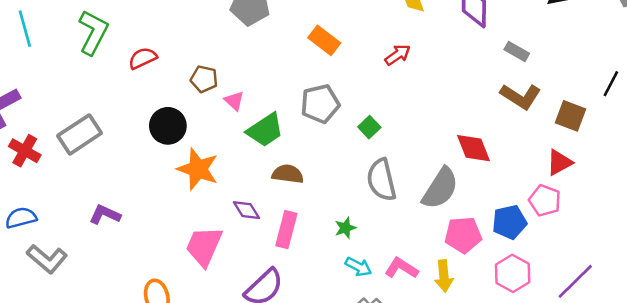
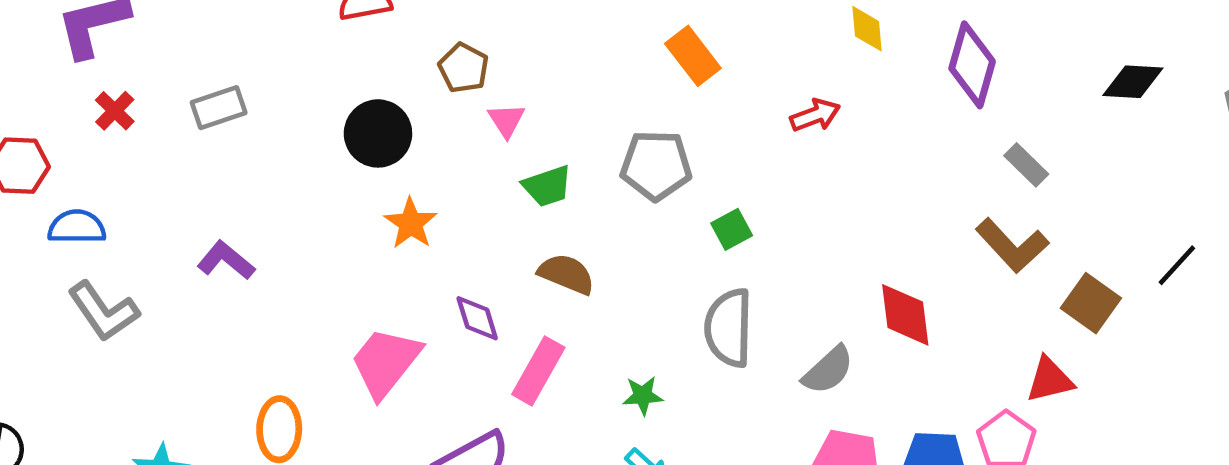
green trapezoid: (265, 130) -> (547, 186), size x0.7
gray rectangle: (80, 134) -> (219, 108), size x0.7
red cross: (25, 151) -> (115, 111), size x0.7
orange star: (198, 169) -> (411, 223), size x0.7
gray semicircle: (440, 188) -> (828, 370), size x0.7

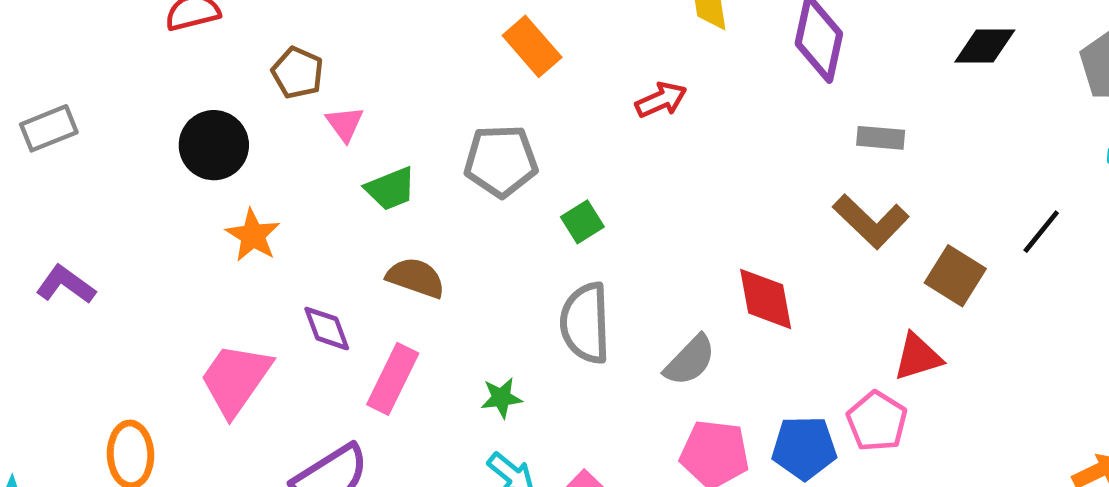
gray rectangle: (1026, 165) -> (881, 138), turned -36

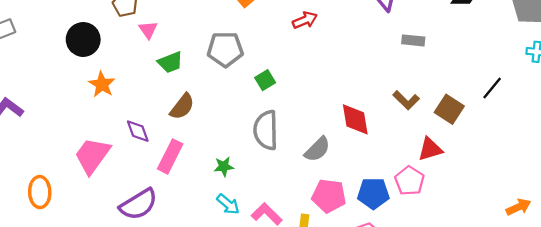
brown L-shape: (871, 221) -> (406, 100), moved, size x0.7
brown semicircle: (416, 278) -> (182, 107), turned 108

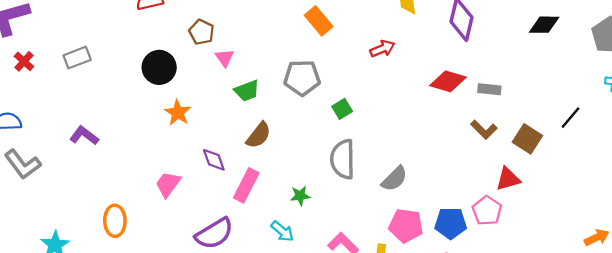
gray rectangle: (413, 40) -> (489, 89), moved
red diamond: (355, 119) -> (448, 81), moved, turned -64
pink trapezoid: (92, 156) -> (168, 184), size x0.7
cyan arrow: (228, 204) -> (282, 231), moved

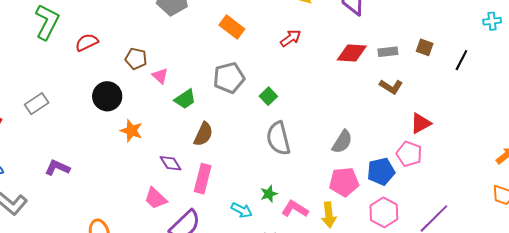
brown square: (527, 139) -> (425, 47), moved, size x0.7
gray semicircle: (394, 179) -> (342, 142), moved
pink trapezoid: (168, 184) -> (156, 198), moved, turned -70
green star: (300, 196) -> (269, 194), moved

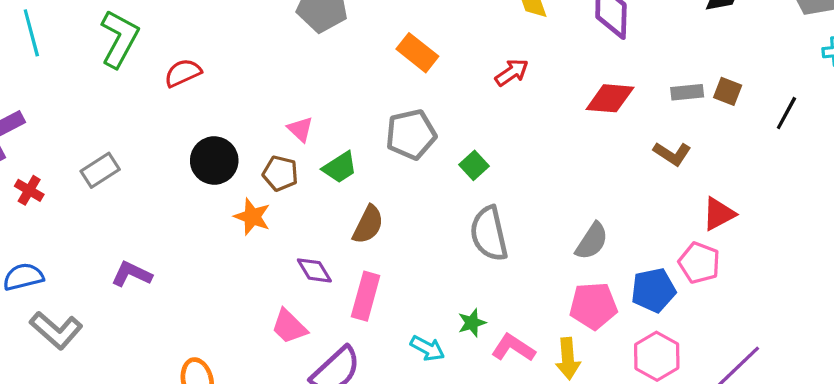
gray rectangle: (388, 52) -> (687, 92), moved
brown pentagon: (136, 59) -> (280, 173), moved

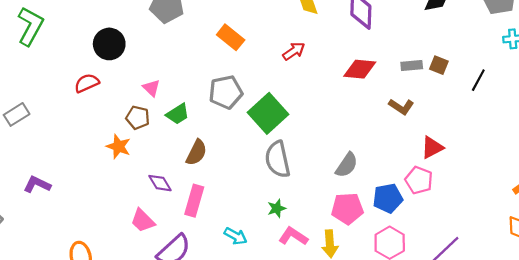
red semicircle: (183, 73) -> (87, 83), moved
black circle: (214, 161) -> (109, 44), moved
green square: (474, 165) -> (268, 113), size x2.0
green star: (472, 323) -> (277, 208), moved

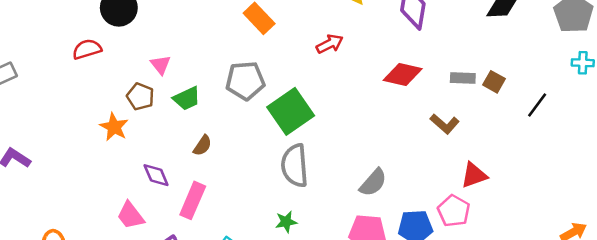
brown semicircle: (196, 153) -> (202, 146), size x0.7

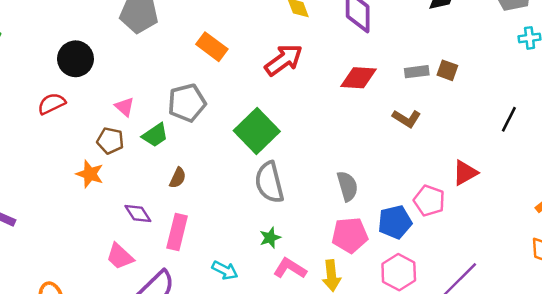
red arrow: (330, 44) -> (284, 60), size x1.5
gray pentagon: (245, 81) -> (187, 103), moved
black line: (537, 105) -> (509, 119), moved
red triangle: (474, 175) -> (465, 173), moved
gray semicircle: (373, 183) -> (347, 186), turned -48

